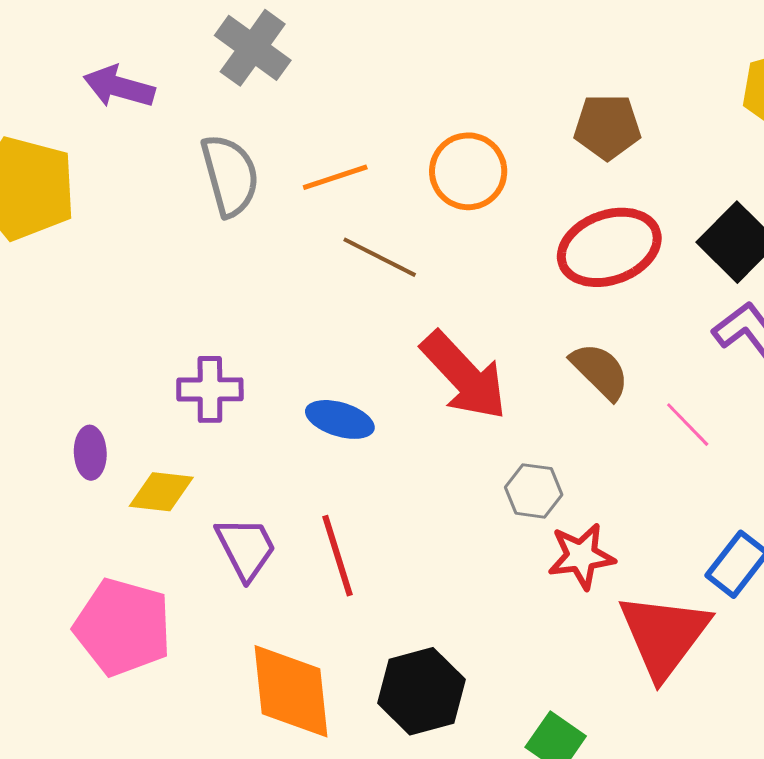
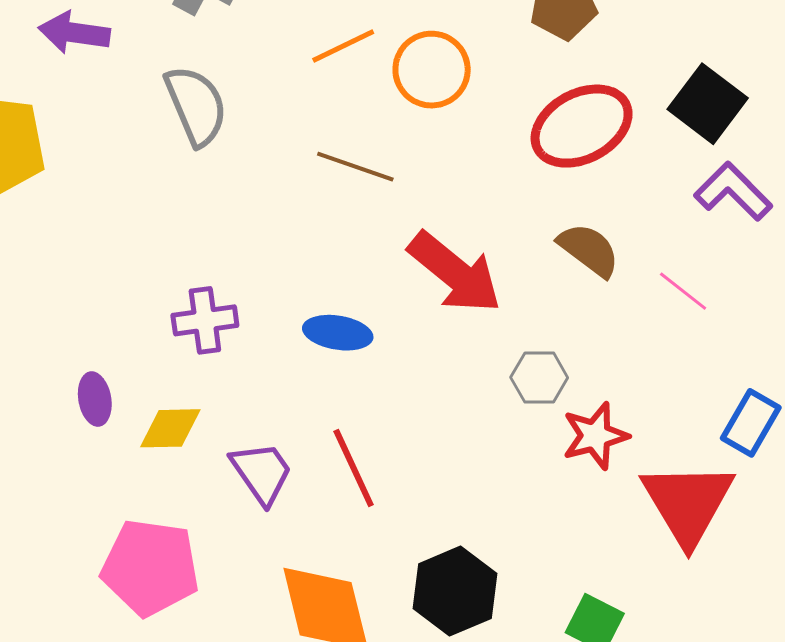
orange line: (335, 177) -> (343, 46), moved

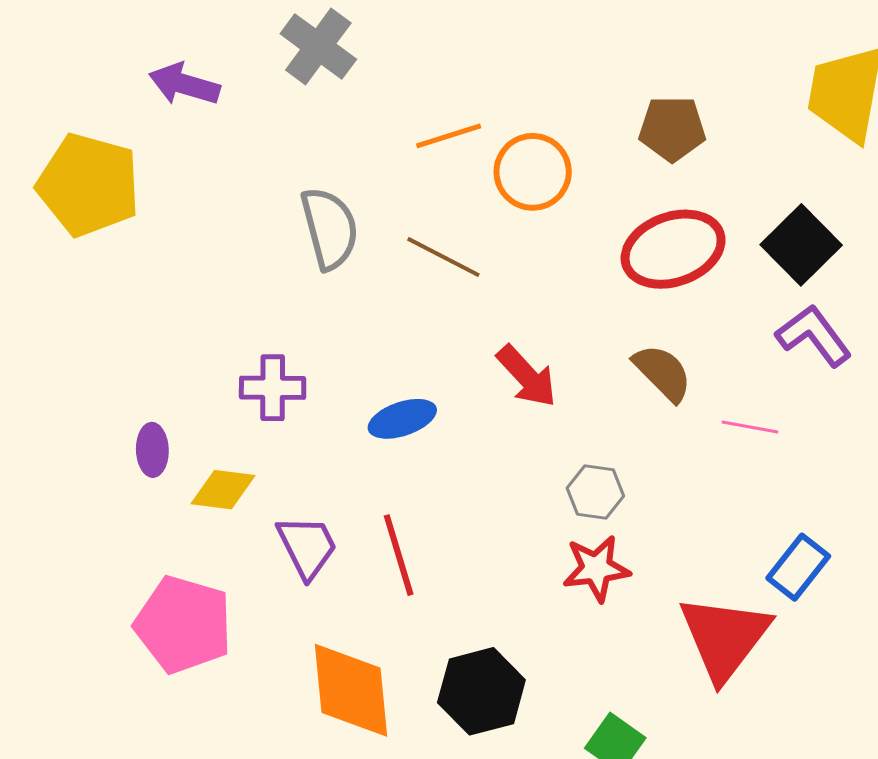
gray semicircle: (196, 106) -> (330, 228), moved
red arrow: (455, 273) -> (527, 376), size x0.7
pink line: (683, 291) -> (750, 427), turned -36
blue ellipse: (338, 333) -> (402, 419), turned -36
red star: (595, 436) -> (596, 568), moved

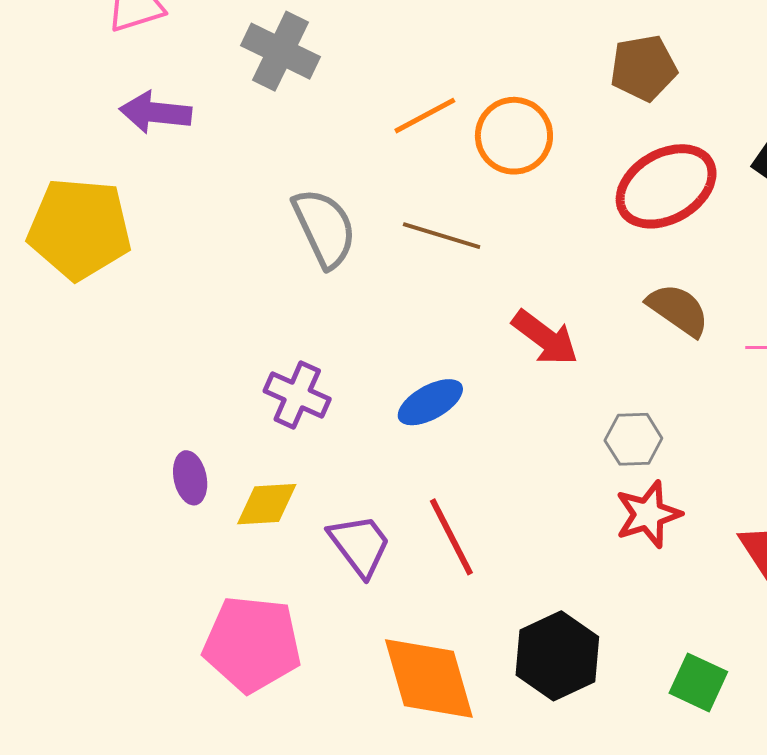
purple cross: (273, 388) -> (297, 395), turned 34

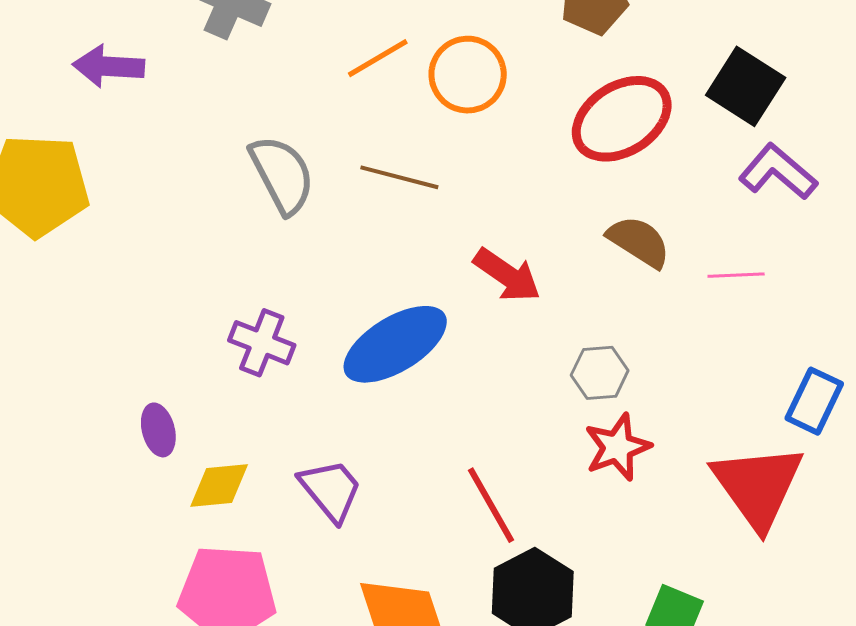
blue ellipse: (430, 402) -> (395, 344), size x1.6
yellow diamond: (267, 504) -> (219, 485), moved
red line: (451, 537) -> (491, 505), moved

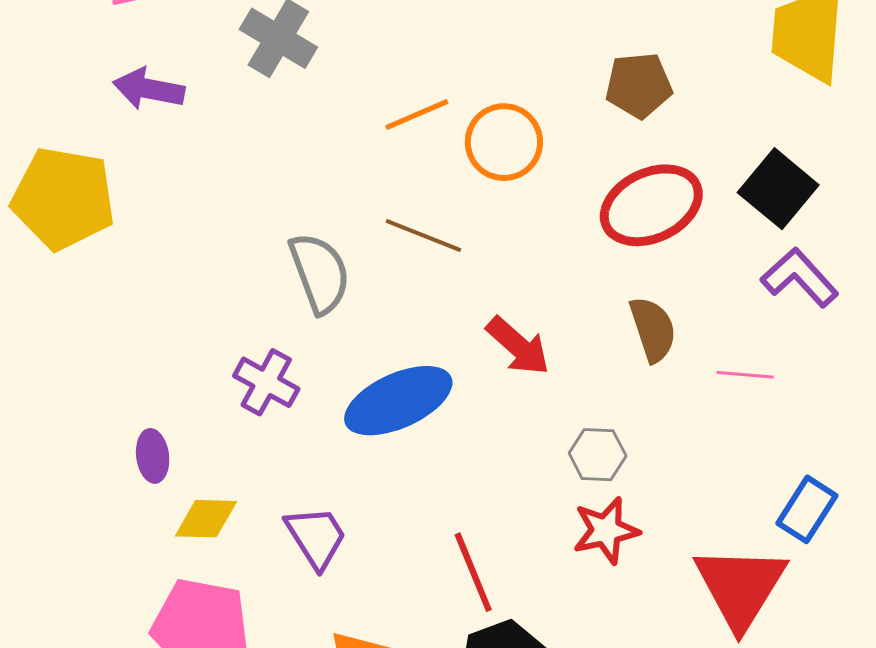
gray semicircle: (282, 175) -> (320, 273), moved
brown semicircle: (639, 242) -> (653, 329), turned 32

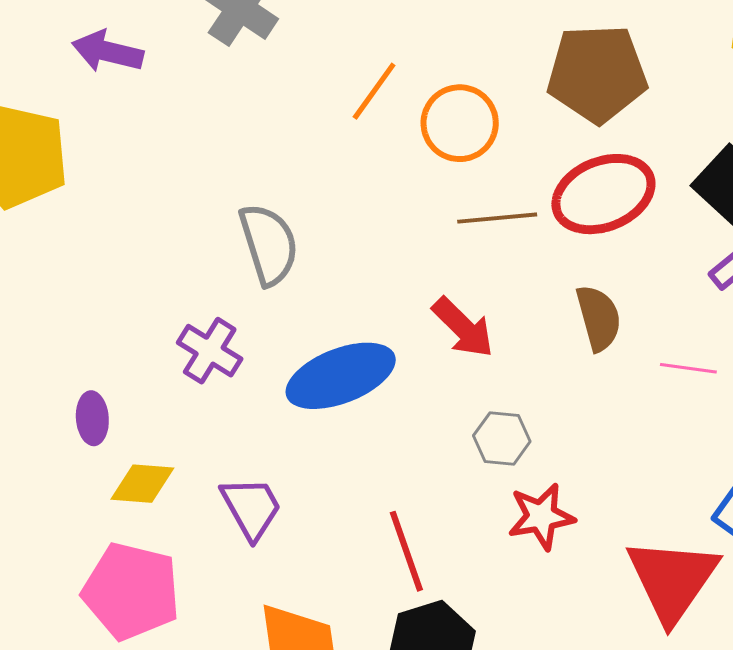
brown pentagon: (639, 85) -> (597, 74), size x1.5
orange line: (417, 115) -> (374, 91), turned -34
brown line: (423, 235) -> (497, 218), moved, turned -30
gray hexagon: (598, 455) -> (502, 439), moved

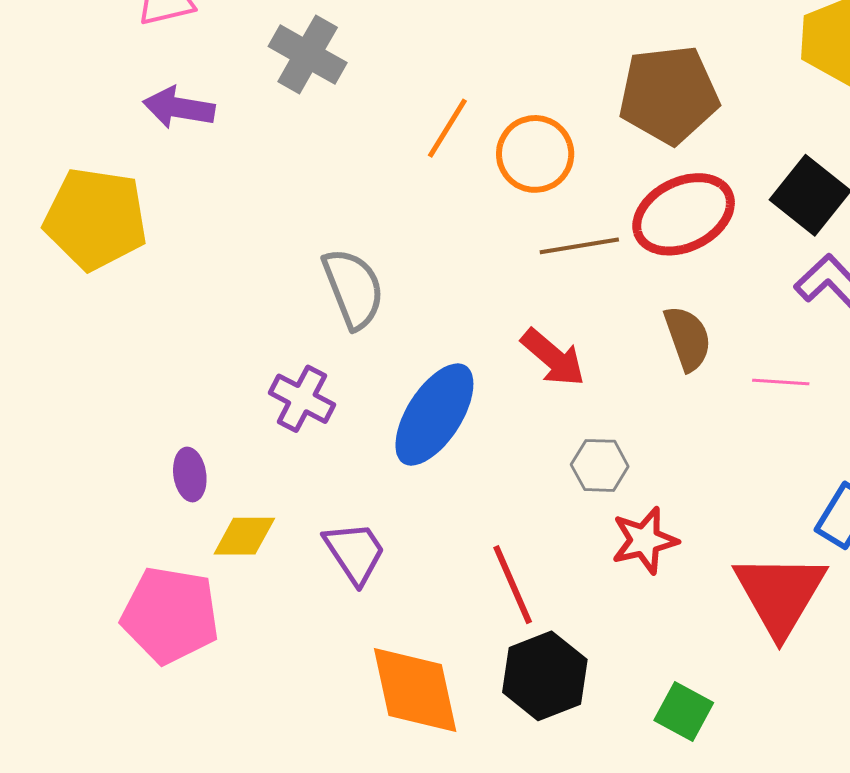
blue ellipse: (341, 376) -> (434, 414), turned -32
pink pentagon: (131, 591) -> (170, 615), moved

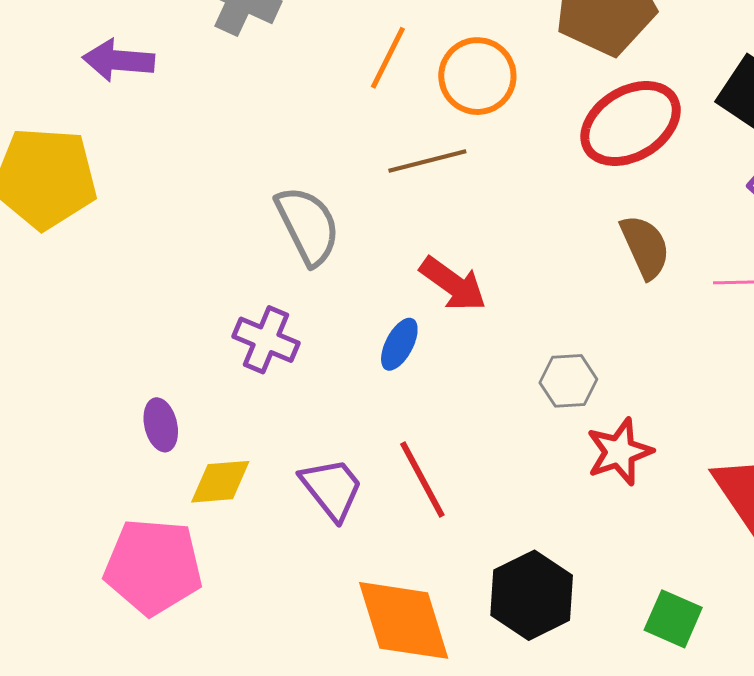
brown line: (579, 246) -> (427, 161), moved
red arrow: (553, 358) -> (453, 284), moved
blue ellipse: (434, 414) -> (399, 344), size x0.5
red line: (513, 585) -> (422, 480), moved

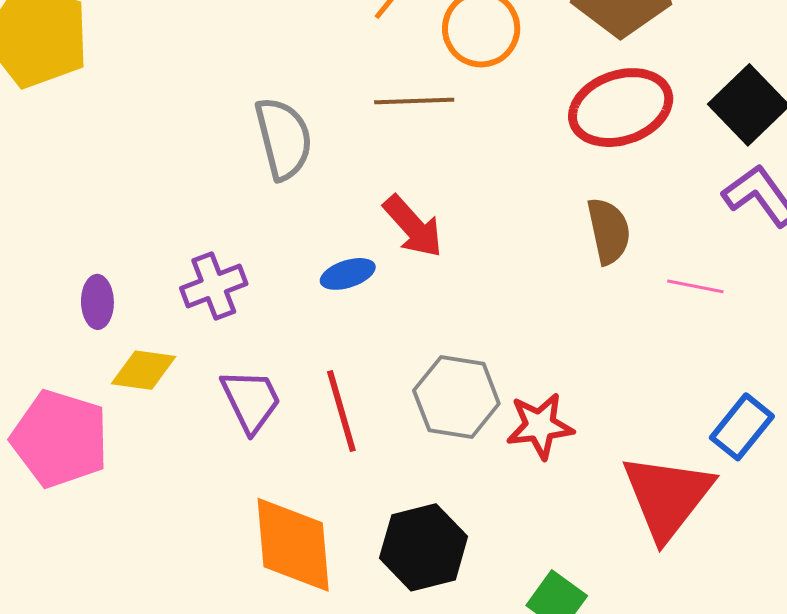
purple cross: (266, 340) -> (214, 286), moved, turned 34
blue ellipse: (399, 344) -> (348, 274), turned 32
gray hexagon: (568, 381) -> (456, 397), moved, size x1.5

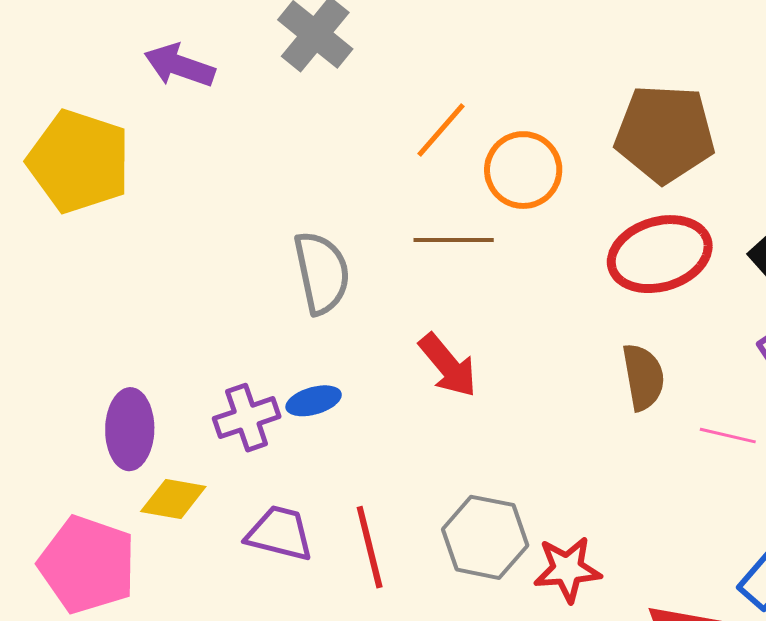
blue ellipse: (348, 274) -> (314, 401), moved
purple ellipse: (97, 302) -> (130, 429), size x1.5
purple trapezoid: (251, 401) -> (280, 533), turned -52

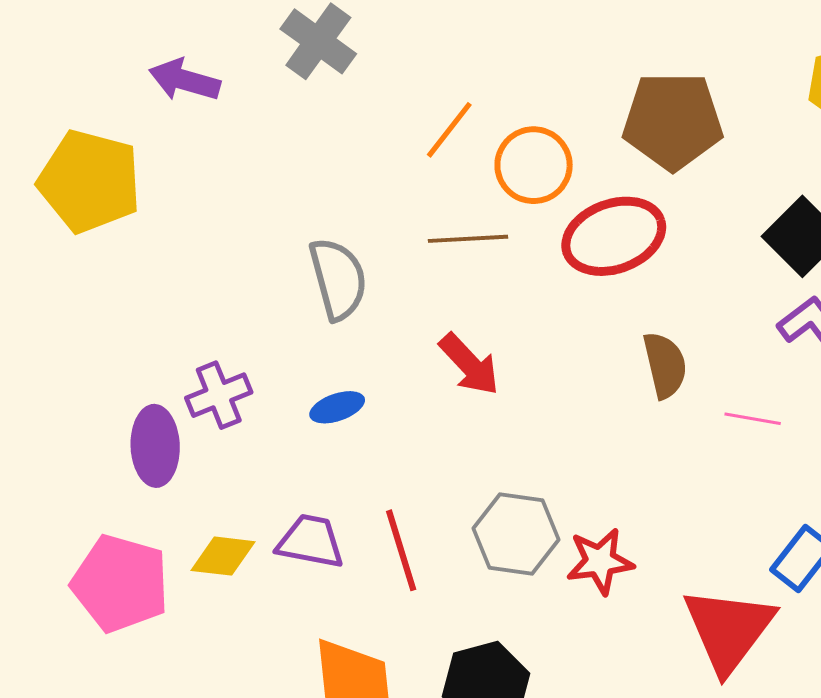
red ellipse: (660, 254) -> (614, 236), moved
purple cross: (247, 418) -> (219, 395), moved
yellow diamond: (173, 499) -> (223, 556), moved

